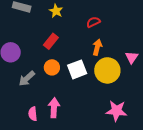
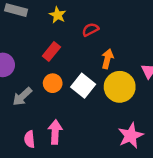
red semicircle: (93, 22) -> (90, 30), moved
white square: (77, 69) -> (83, 86), turned -30
pink star: (116, 111) -> (131, 136), turned -30

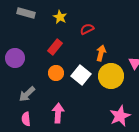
gray arrow: (22, 97) -> (27, 94), moved
pink semicircle: (30, 139) -> (26, 119), moved

